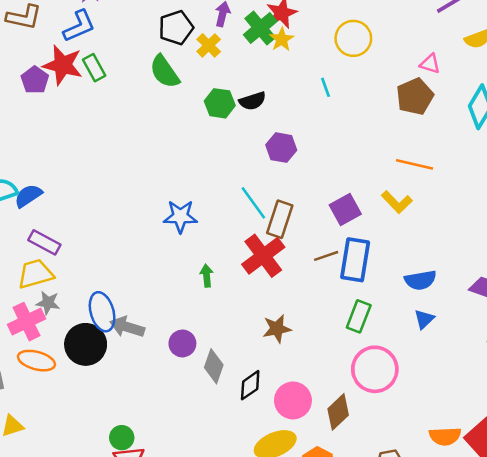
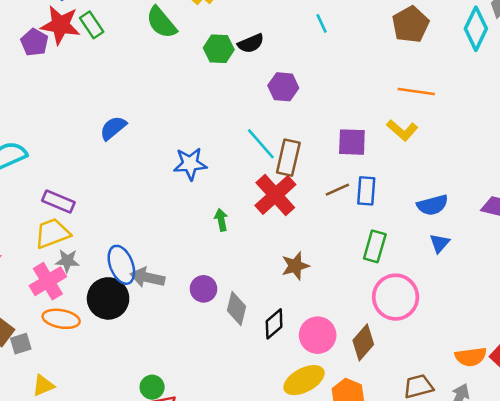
blue semicircle: (28, 196) -> (113, 128), moved
purple square: (345, 209) -> (352, 142), turned 36
blue rectangle: (355, 260) -> (366, 191), size x0.7

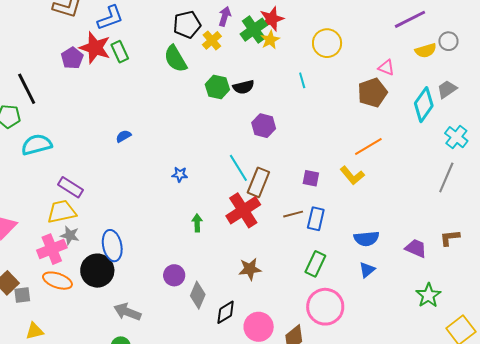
orange line: (416, 91) -> (368, 146), turned -48
blue semicircle: (113, 128) -> (123, 136), size x0.7
purple square: (352, 142) -> (311, 178), size x0.7
blue star: (190, 164) -> (180, 174), size x0.6
gray arrow: (148, 277) -> (127, 312), moved

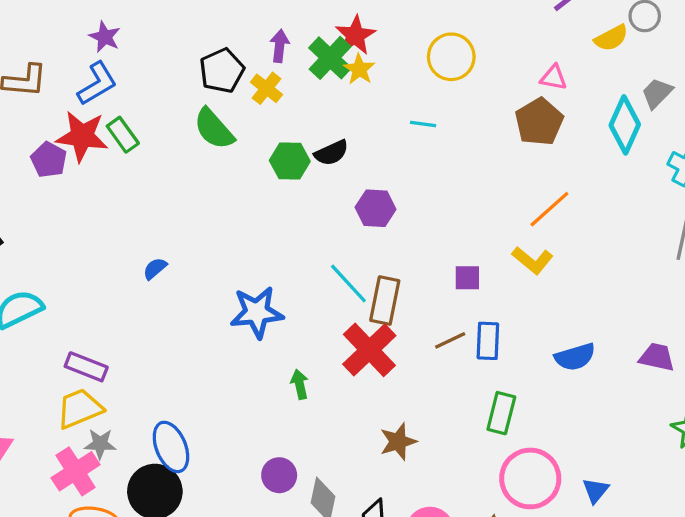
cyan line: (302, 80) -> (423, 124), turned -56
blue star: (180, 174) -> (257, 312), size x2.0
blue triangle: (367, 270) -> (596, 490), moved

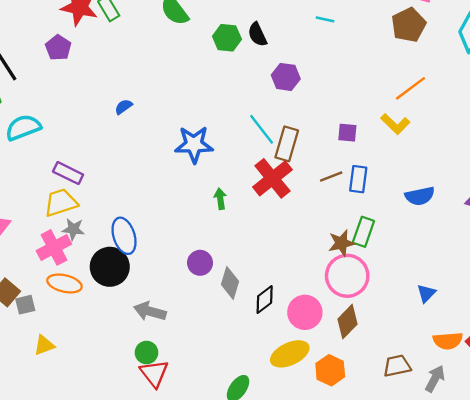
black semicircle: (331, 153) -> (257, 34), turned 85
purple pentagon: (49, 160) -> (58, 48), moved
brown star: (398, 442) -> (341, 243), moved
pink circle: (530, 478) -> (347, 276), moved

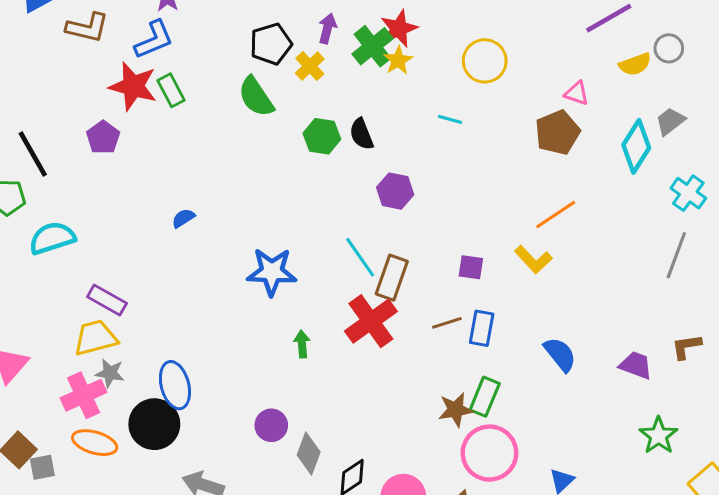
blue semicircle: (420, 196) -> (560, 354), turned -120
pink circle: (347, 276) -> (489, 453), moved

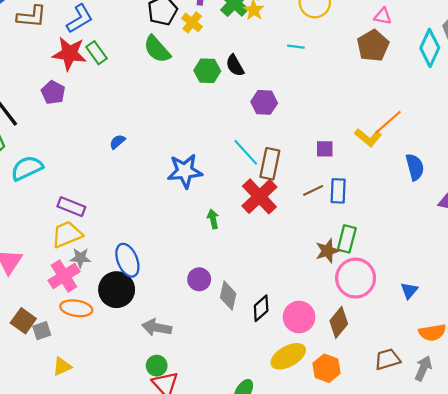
orange line: (556, 214) -> (388, 122), moved
blue semicircle: (560, 354) -> (415, 167), moved, turned 32

